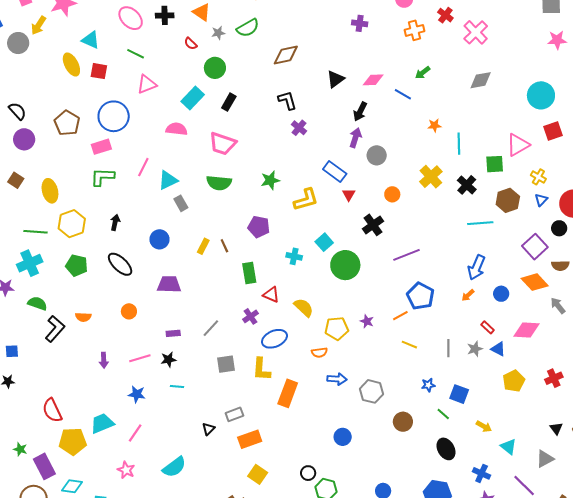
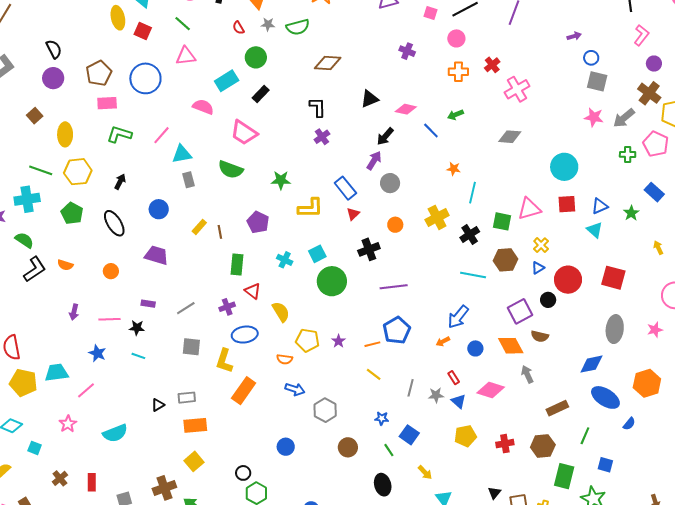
pink rectangle: (101, 147) -> (107, 103), moved

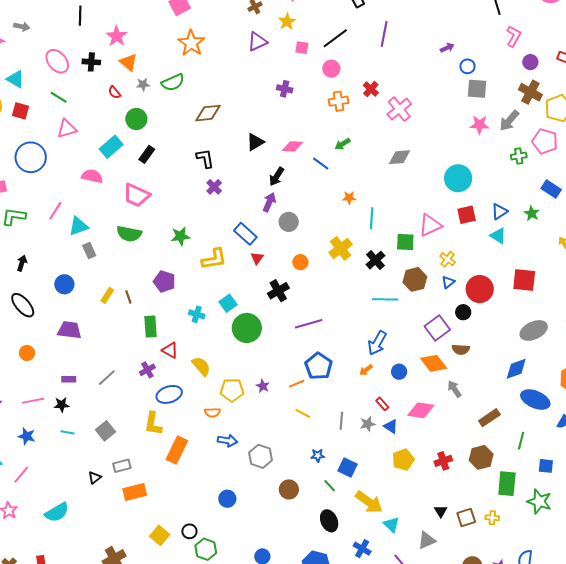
gray ellipse: (615, 329) -> (534, 330), turned 68
gray square: (191, 347) -> (105, 431), moved, turned -36
yellow square: (194, 461) -> (160, 535), moved
yellow arrow: (425, 472) -> (369, 502), size x1.8

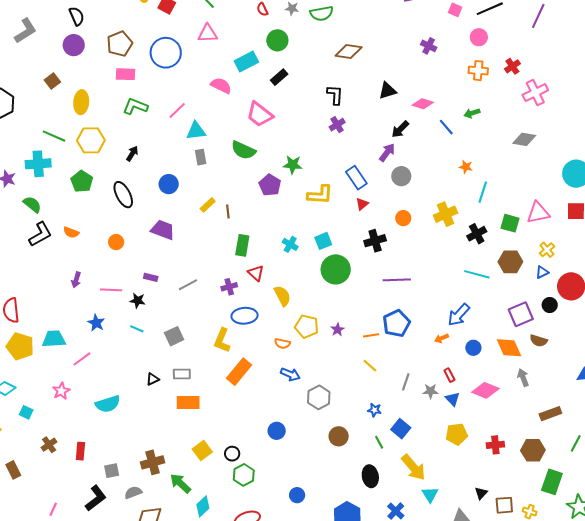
purple pentagon: (164, 281) -> (270, 185), moved

